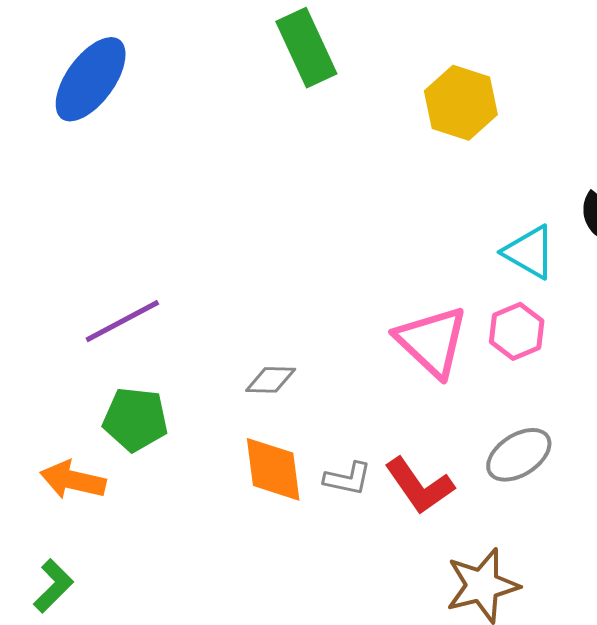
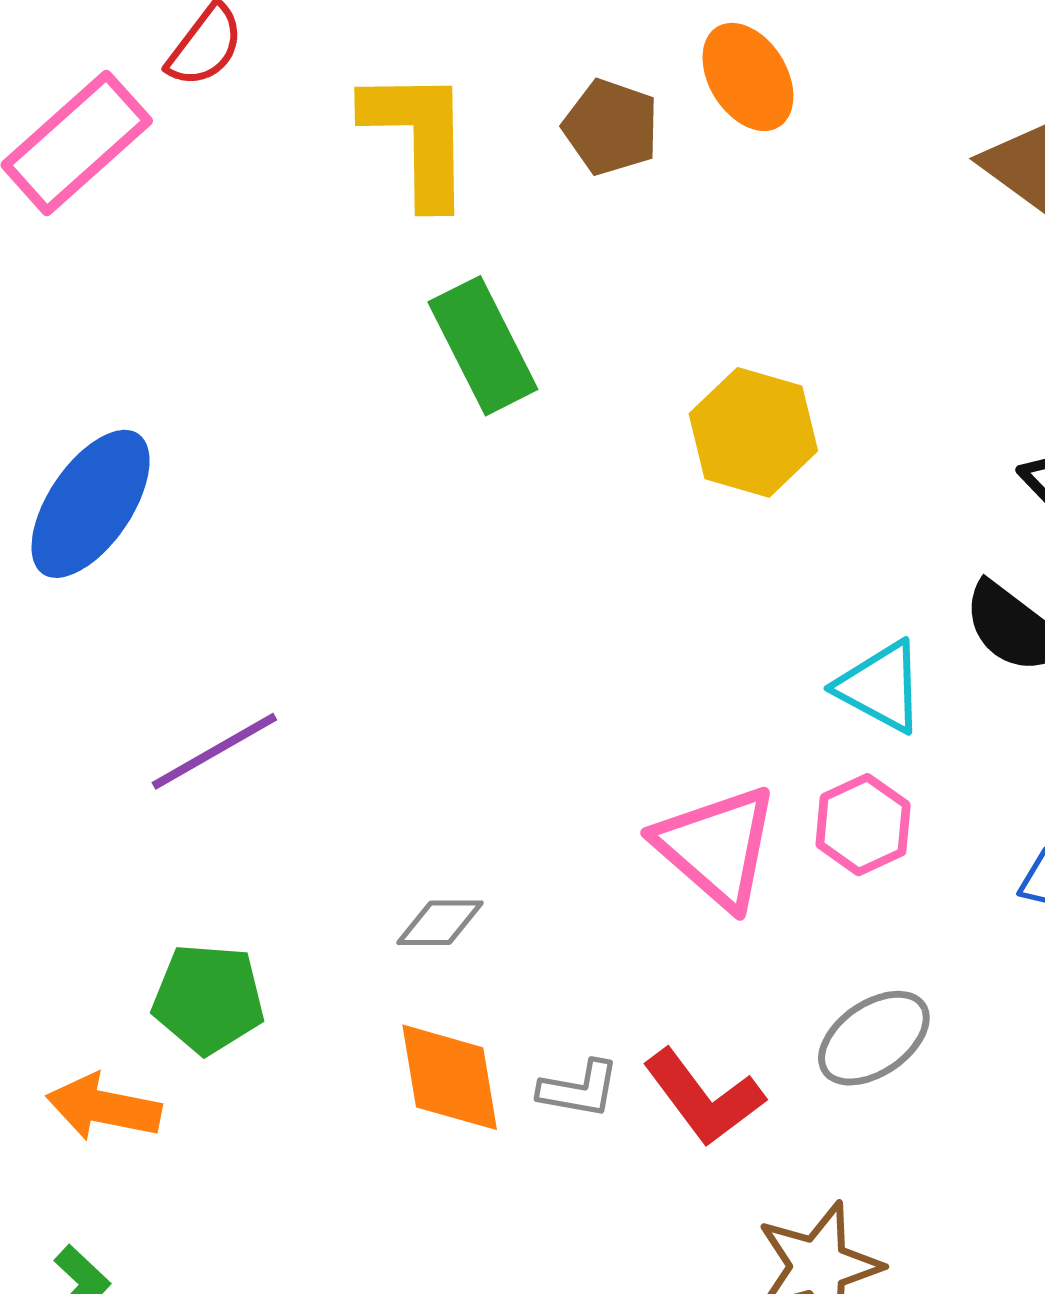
blue ellipse: (91, 79) -> (91, 504), moved
purple line: (122, 321) -> (214, 751), moved

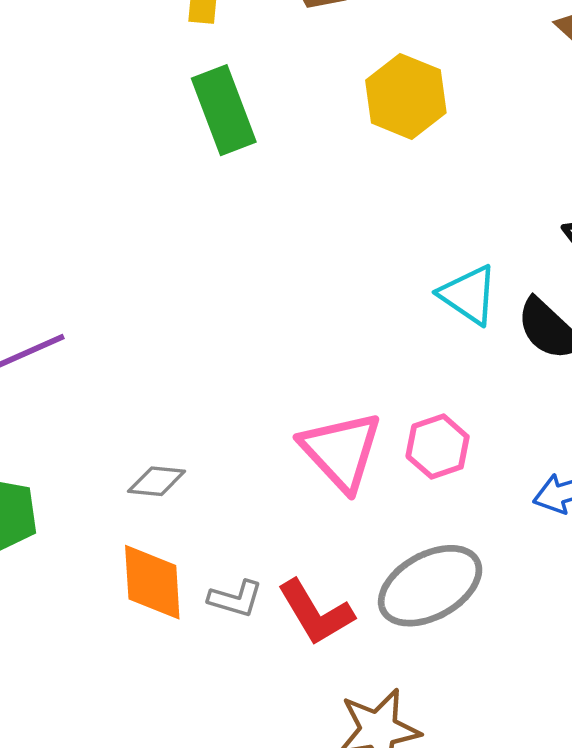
yellow hexagon: (753, 432) -> (406, 96), moved
cyan triangle: (880, 687) -> (469, 295), moved
gray ellipse: (874, 1038) -> (430, 586), size x1.4

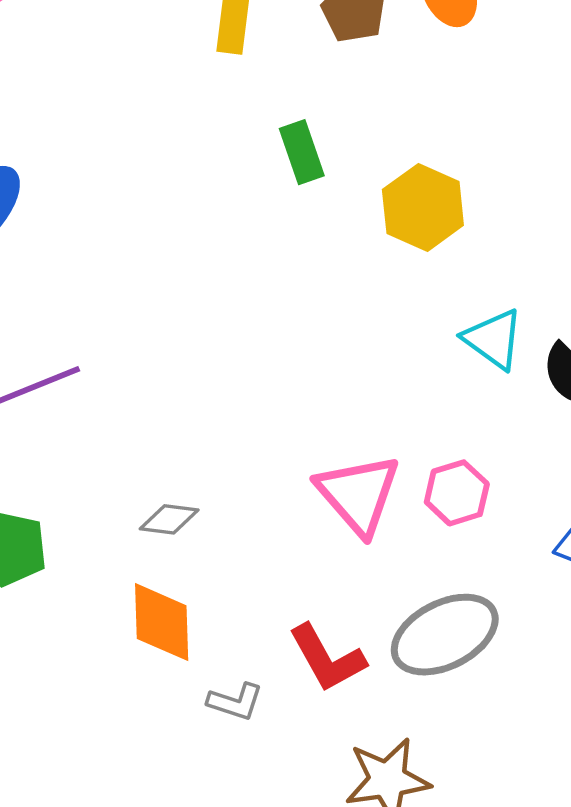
yellow hexagon: (406, 96) -> (423, 207), moved
green rectangle: (224, 110) -> (302, 152), moved, size x0.7
gray L-shape: (235, 599) -> (235, 702), moved

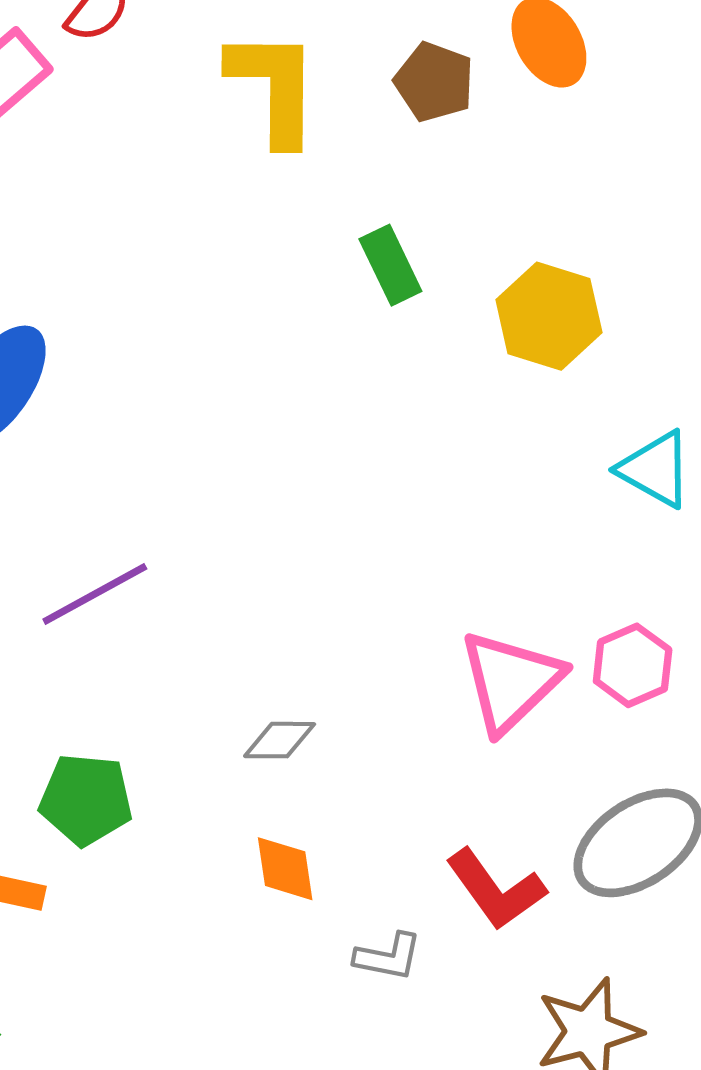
pink triangle: (358, 494) -> (511, 681), turned 34
orange diamond: (162, 622) -> (285, 869), size x0.7

